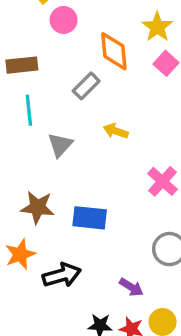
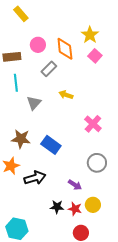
pink circle: (64, 20) -> (38, 45), moved
blue rectangle: (90, 218) -> (51, 145), turned 30

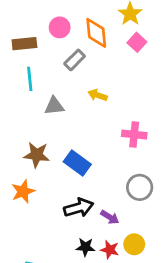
gray triangle: (34, 103) -> (54, 106), turned 42
pink cross: (93, 124) -> (134, 134), turned -36
black arrow: (35, 178) -> (79, 208), moved

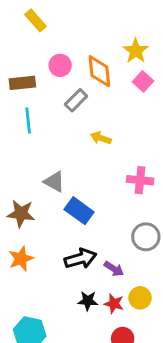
gray triangle: (54, 106) -> (54, 182), moved, turned 35
brown star: (37, 155) -> (21, 214), moved
orange star: (23, 191) -> (21, 259), moved

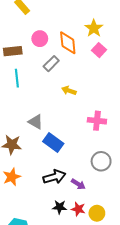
yellow circle: (140, 298) -> (97, 213), moved

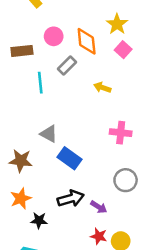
cyan line: (17, 78) -> (40, 83), moved
yellow arrow: (69, 91) -> (102, 88), moved
black star: (60, 207) -> (39, 220), moved

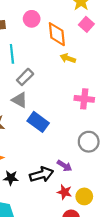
pink circle: (54, 36) -> (32, 19), moved
orange diamond: (87, 41) -> (57, 34), moved
gray rectangle: (67, 66) -> (25, 77), moved
black arrow: (71, 198) -> (41, 175), moved

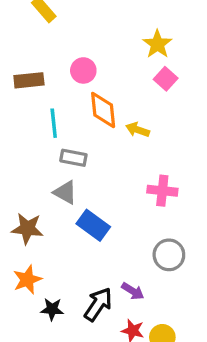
orange diamond: (57, 34) -> (103, 110), moved
gray rectangle: (25, 77) -> (73, 158), turned 56
black arrow: (41, 175) -> (98, 304), turned -40

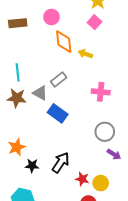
pink square: (166, 79) -> (95, 22), moved
cyan line: (54, 123) -> (18, 72), moved
gray rectangle: (73, 158) -> (59, 80), moved, turned -49
brown star: (27, 229) -> (17, 98), moved
purple arrow: (133, 291) -> (114, 154), moved

